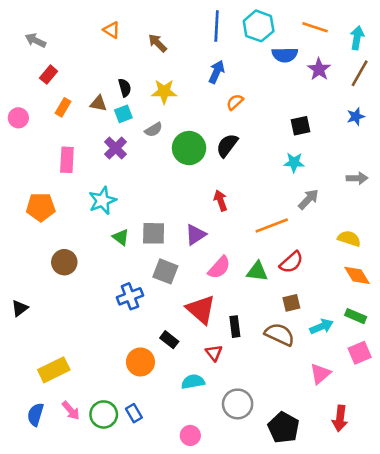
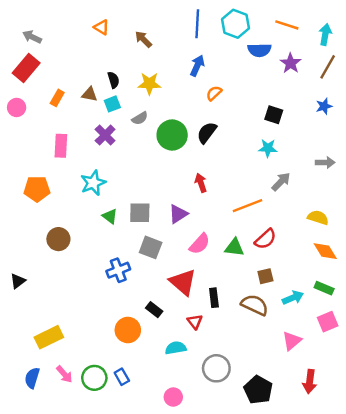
red rectangle: (49, 75) -> (26, 68), moved, size x1.6
black square: (301, 126) -> (274, 115), turned 30

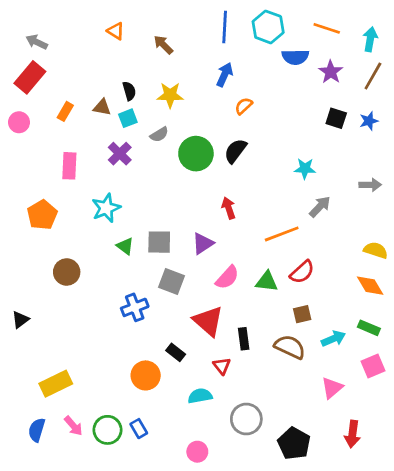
black square: (274, 115) -> (336, 118), moved
orange pentagon: (37, 189) -> (42, 215), turned -30
yellow semicircle: (318, 218) -> (376, 250), moved

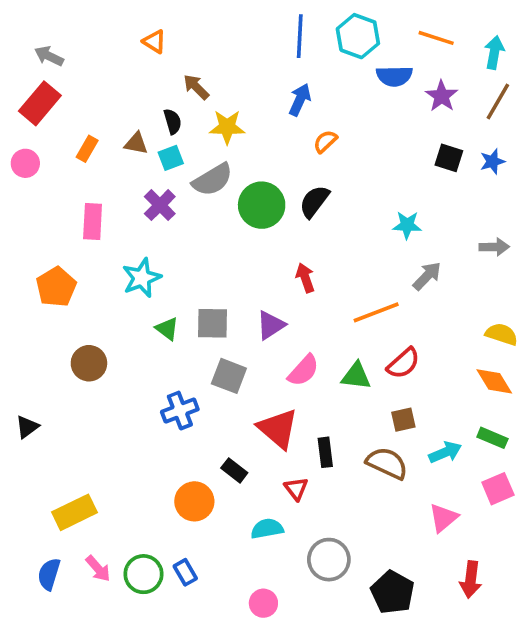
brown arrow: (163, 45) -> (196, 87), moved
gray semicircle: (159, 135) -> (213, 180), size x1.6

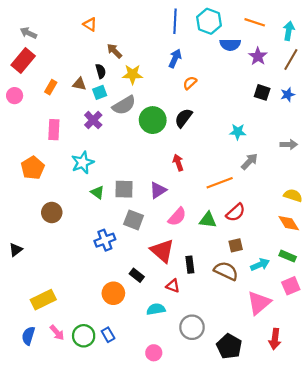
red triangle: (296, 489) -> (173, 286), turned -32
pink triangle: (443, 518) -> (259, 303), size x1.4

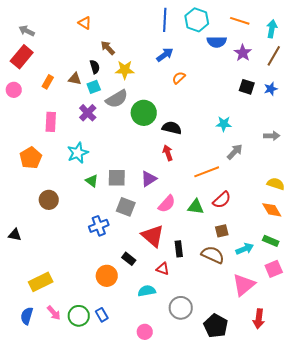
blue arrow: (175, 58) -> (165, 55), turned 30
black semicircle: (184, 118) -> (172, 128), moved, turned 66
black triangle: (16, 250) -> (15, 235), turned 48

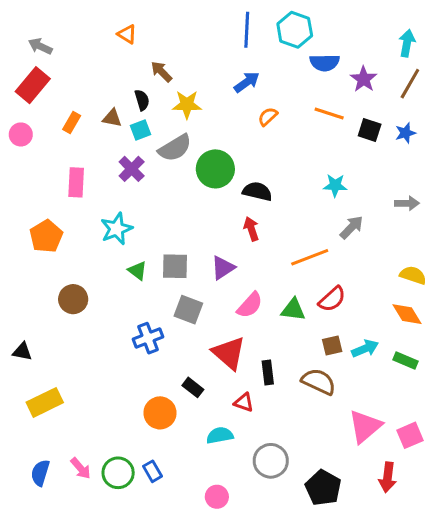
orange line: (240, 21) -> (329, 114), moved
cyan arrow: (245, 249) -> (365, 349), moved
pink square: (274, 269) -> (410, 435), moved
yellow rectangle: (41, 282) -> (45, 402), moved

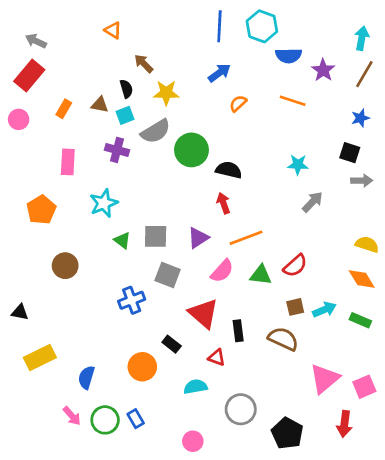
black square: (370, 130) -> (350, 153), moved
purple cross: (132, 169) -> (117, 150), turned -30
orange line: (310, 257) -> (246, 238), moved
blue semicircle: (40, 473) -> (86, 377), moved

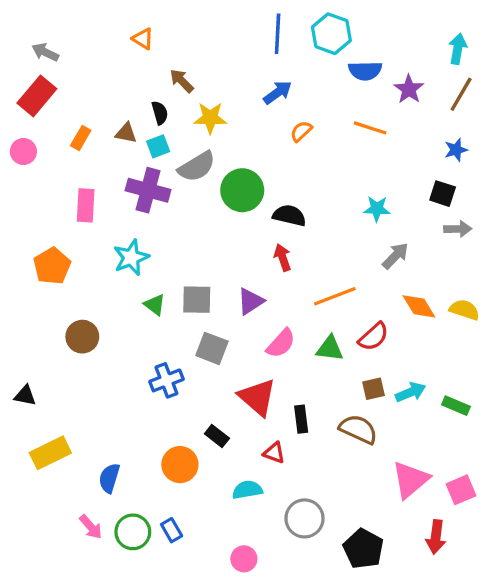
purple cross: (117, 150) -> (148, 190), size x1.4
orange line: (246, 238) -> (335, 296), moved
orange diamond: (362, 279) -> (419, 306), moved

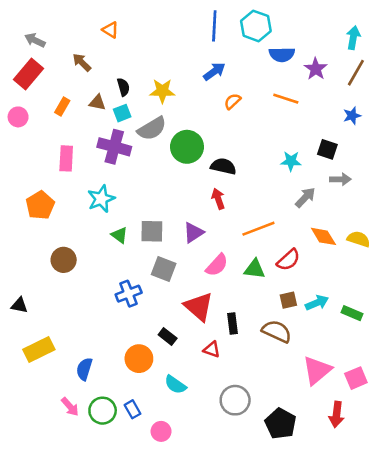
brown arrow: (182, 81) -> (82, 62), moved
black square: (443, 194) -> (327, 149), moved
gray arrow: (458, 229) -> (340, 179), moved
cyan semicircle: (247, 490) -> (175, 385), moved, turned -135
pink circle: (244, 559) -> (161, 431), moved

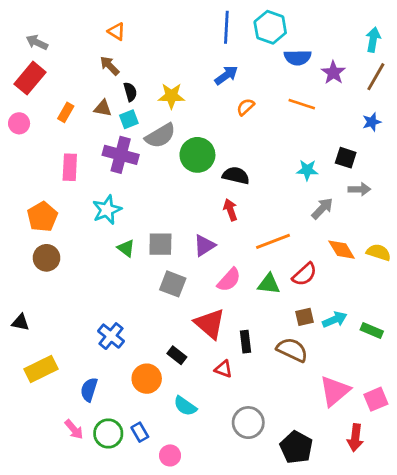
brown arrow: (82, 62) -> (110, 66), moved
brown circle: (64, 260) -> (46, 258), moved
blue cross: (129, 294) -> (111, 336), moved, turned -30

